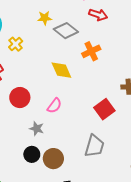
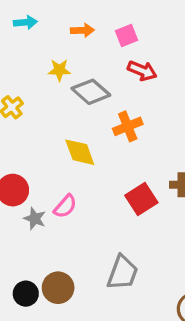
red square: (104, 109) -> (141, 199), moved
gray star: (37, 129) -> (35, 219), moved
black circle: (32, 154) -> (26, 294), moved

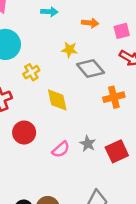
yellow diamond: (80, 152) -> (57, 100), moved
gray star: (35, 219) -> (88, 144), moved

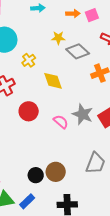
pink square: (122, 31) -> (92, 15), moved
gray star: (88, 144) -> (83, 114), size x1.5
pink semicircle: (61, 149) -> (61, 122), turned -91

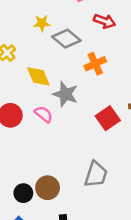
gray star: (83, 114) -> (65, 94), moved
pink semicircle: (61, 122) -> (43, 114), moved

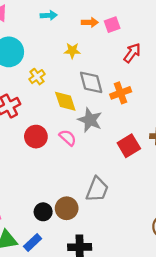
red arrow: (105, 21) -> (132, 53), turned -78
gray diamond: (66, 39) -> (91, 82), moved, turned 32
gray trapezoid: (96, 174) -> (97, 189), moved

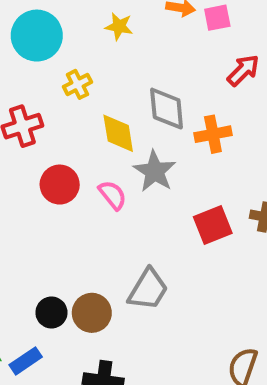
yellow star: (72, 51) -> (119, 26), moved

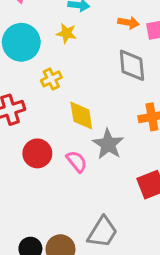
yellow star: (119, 26) -> (66, 33), moved
gray diamond: (167, 109) -> (132, 65), moved

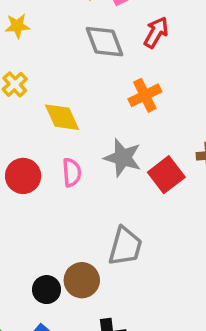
gray star: (108, 144) -> (123, 158), moved
pink semicircle: (77, 162) -> (72, 172), turned 50

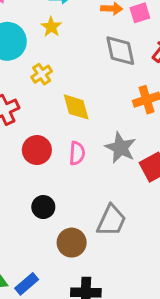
yellow star: (17, 26) -> (51, 27), turned 30
black circle: (46, 290) -> (43, 207), moved

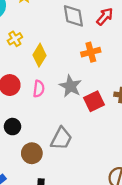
yellow cross: (42, 74) -> (15, 39), moved
yellow diamond: (76, 107) -> (39, 55), turned 45

